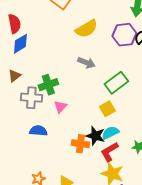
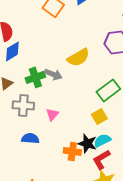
yellow semicircle: (86, 29) -> (78, 57), moved
gray arrow: (86, 63) -> (53, 74), moved
green cross: (48, 85) -> (35, 77), moved

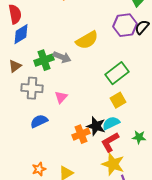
yellow square: (99, 116) -> (118, 100), moved
blue semicircle: (30, 138) -> (39, 121), turned -30
orange cross: (72, 151) -> (81, 134), turned -30

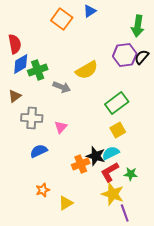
green cross: (44, 60) -> (38, 70), moved
green star: (139, 137) -> (131, 174), moved
orange star: (39, 169) -> (43, 190), moved

